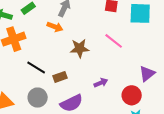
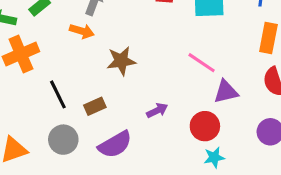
pink line: (114, 41) -> (202, 63), moved
black line: (36, 67) -> (58, 94), turned 36
purple triangle: (147, 74) -> (226, 92), turned 30

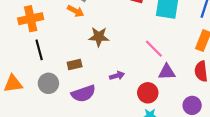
black line: (58, 94) -> (39, 50), moved

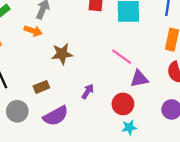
purple arrow: (117, 76) -> (88, 91), turned -32

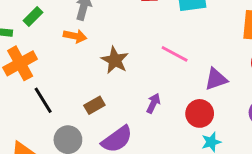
brown star: (62, 54) -> (115, 60), turned -30
pink line: (122, 57) -> (175, 54), moved

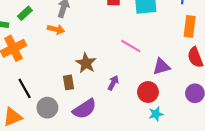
brown star: (115, 60) -> (86, 63), moved
black line: (43, 100) -> (25, 88), moved
brown rectangle: (94, 105) -> (69, 82), turned -72

